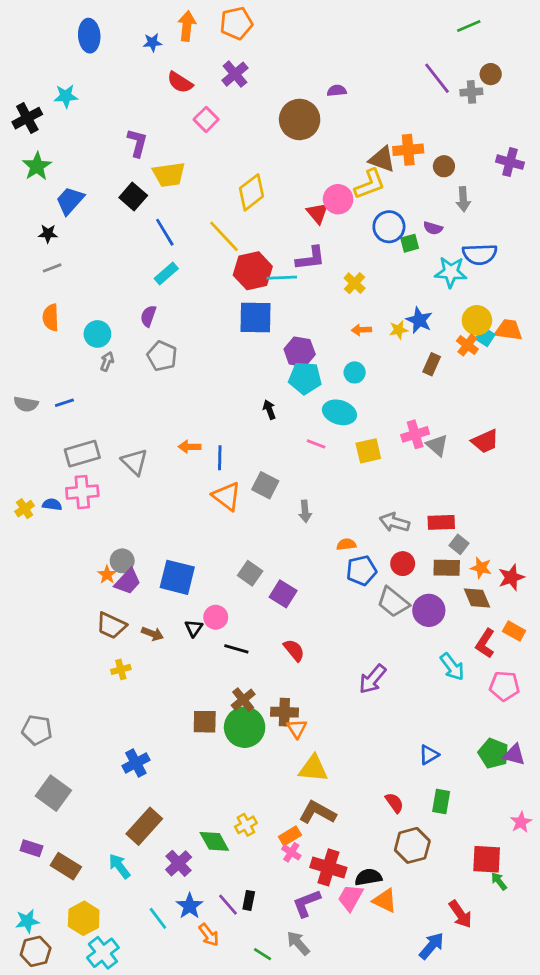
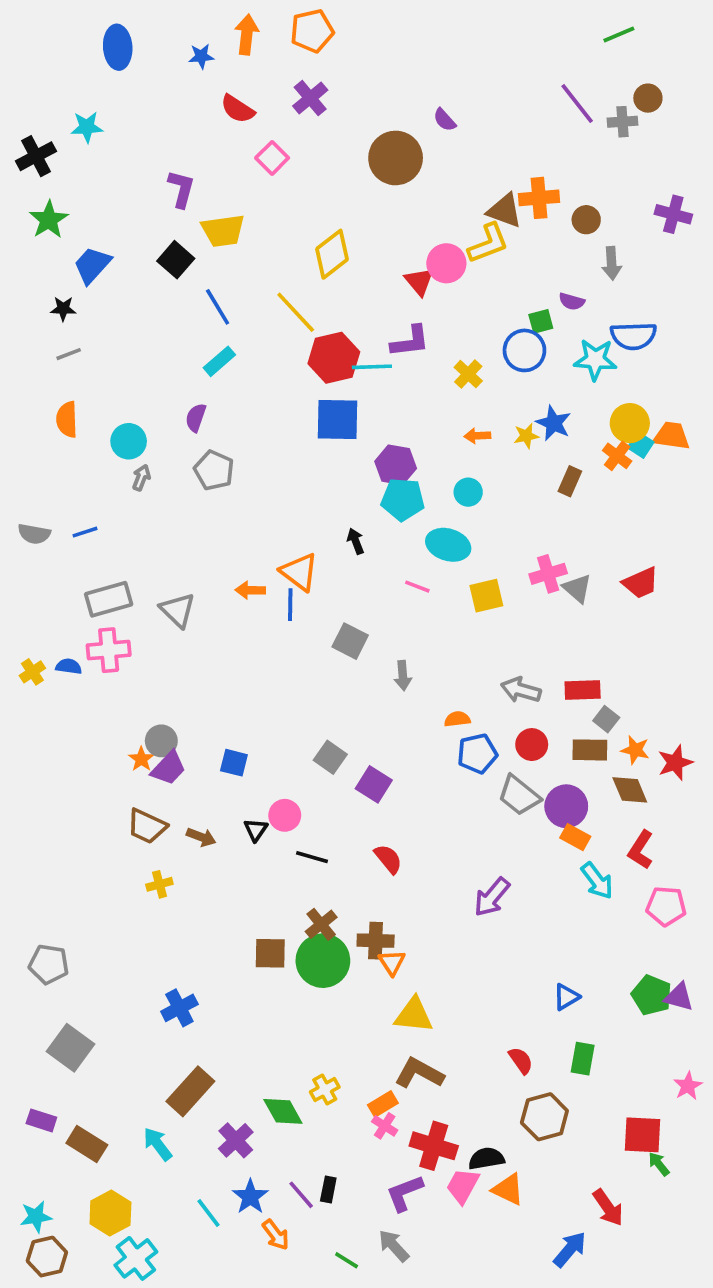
purple semicircle: (337, 91) -> (445, 120), turned -126
blue circle: (389, 227) -> (524, 350), moved
orange triangle: (227, 496) -> (299, 572), moved
blue square: (177, 577) -> (234, 763), size x0.6
orange rectangle: (514, 631) -> (575, 837), moved

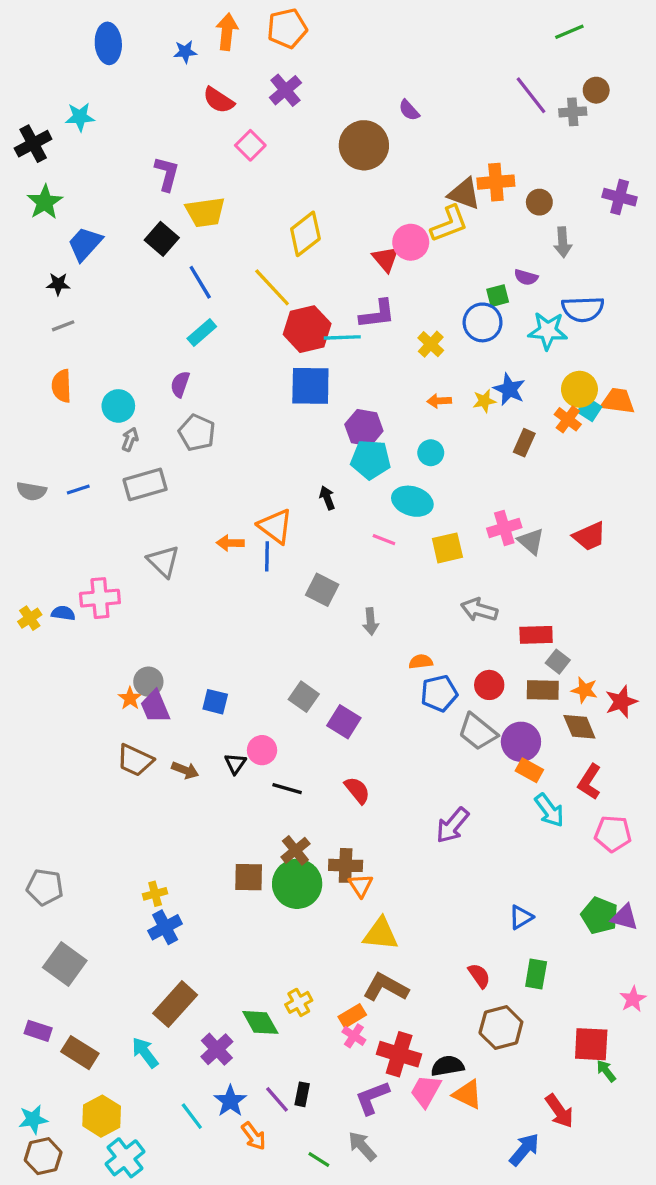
gray rectangle: (109, 599) -> (145, 484), moved
gray arrow: (521, 690) -> (479, 610), moved
purple trapezoid: (169, 768) -> (155, 707), turned 114
yellow cross: (159, 884) -> (155, 894), moved

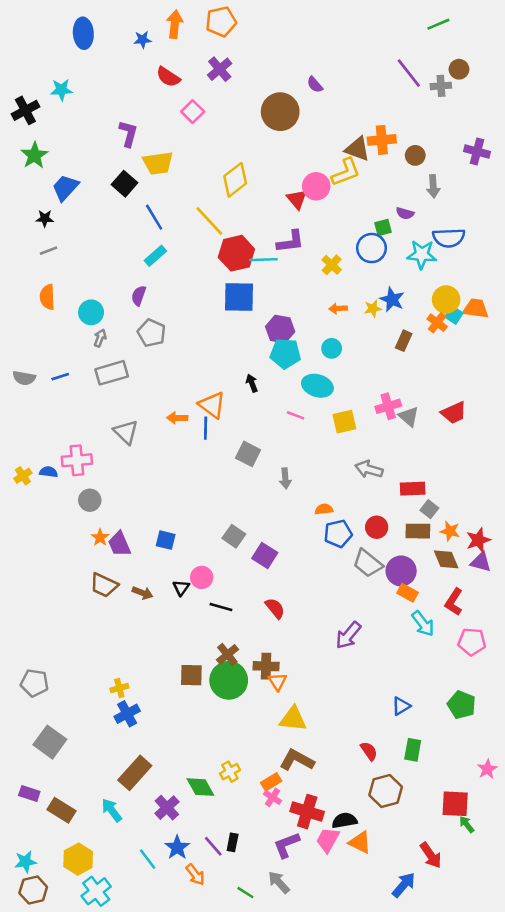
gray circle: (148, 682) -> (90, 500), moved
purple triangle: (625, 917) -> (481, 562), moved

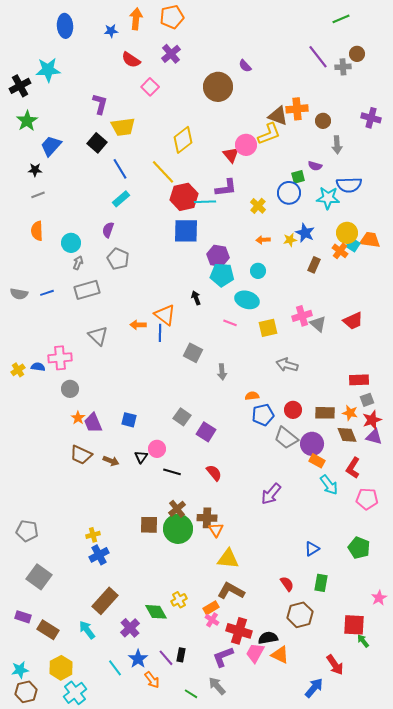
cyan star: (61, 90) -> (48, 70), size x1.4
red rectangle: (413, 489) -> (359, 380), moved
gray square: (429, 509) -> (367, 400), moved, turned 32

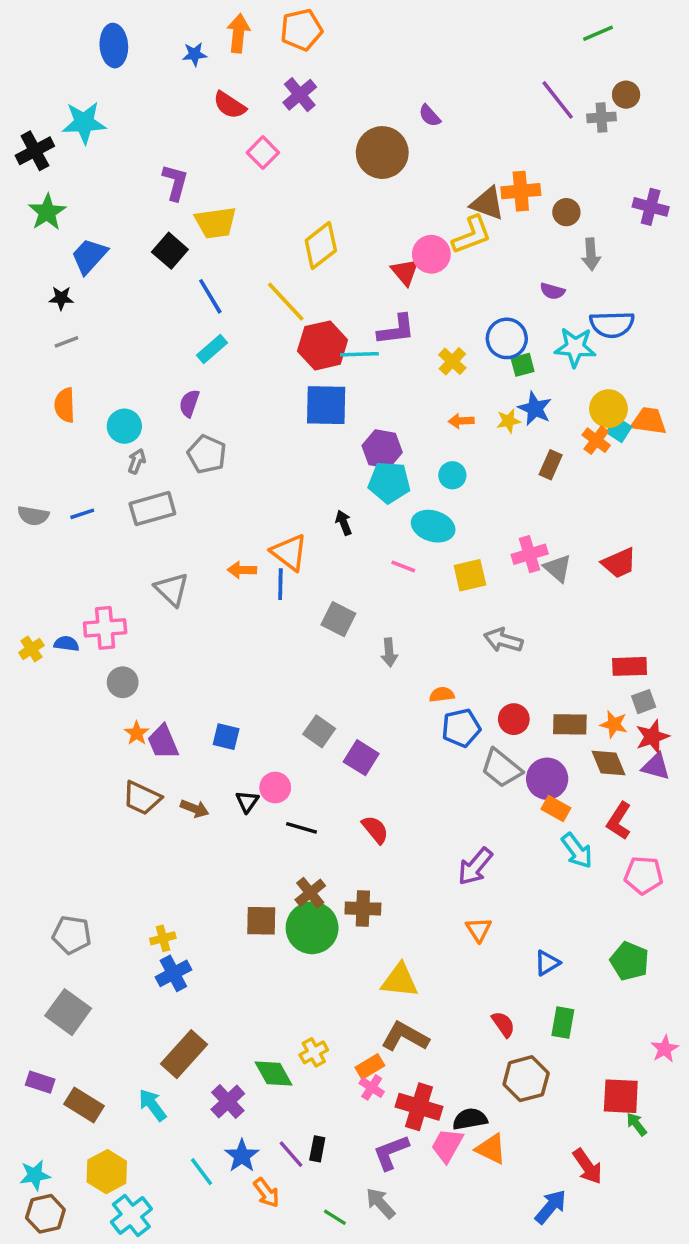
green square: (298, 177) -> (523, 365), moved
orange triangle: (216, 530) -> (479, 930), moved
gray pentagon: (27, 531) -> (72, 935), moved

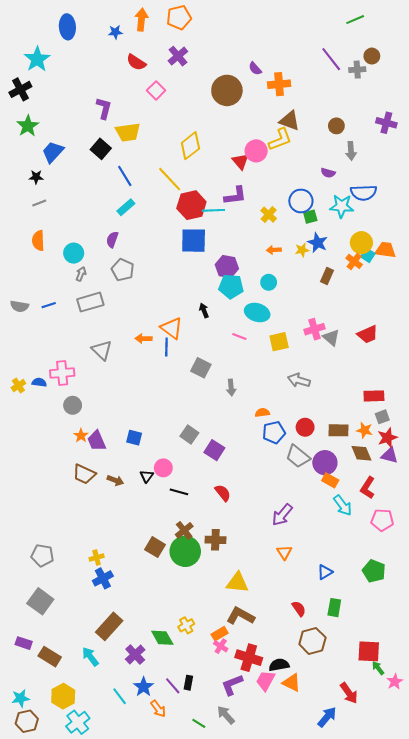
cyan star: (84, 123) -> (37, 59), moved, turned -30
orange cross: (521, 191) -> (279, 84), moved
brown square: (261, 921) -> (155, 547), turned 30
pink star: (665, 1049) -> (395, 682), moved

